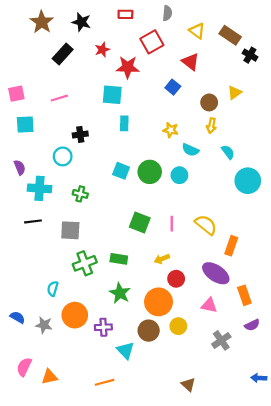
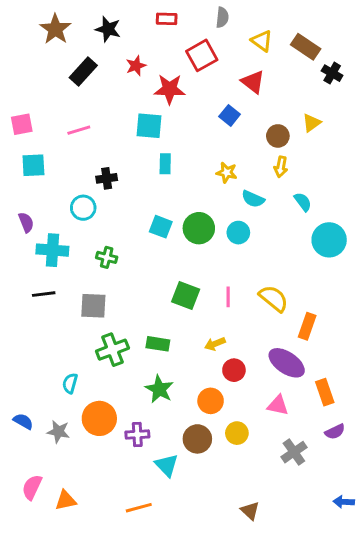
orange circle: (158, 302) -> (211, 401), size x0.7

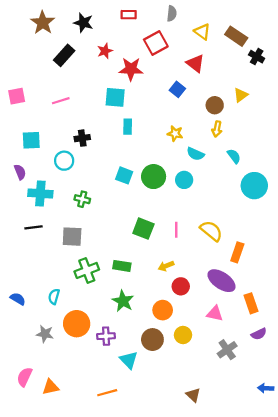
cyan square: (33, 165) -> (31, 140), moved
blue semicircle: (23, 421) -> (18, 299), moved

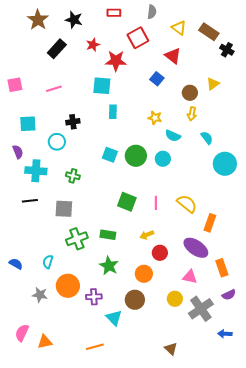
yellow circle: (183, 335) -> (175, 299), moved
gray cross: (227, 350) -> (201, 309), size x1.4
blue arrow: (266, 388) -> (225, 334), moved

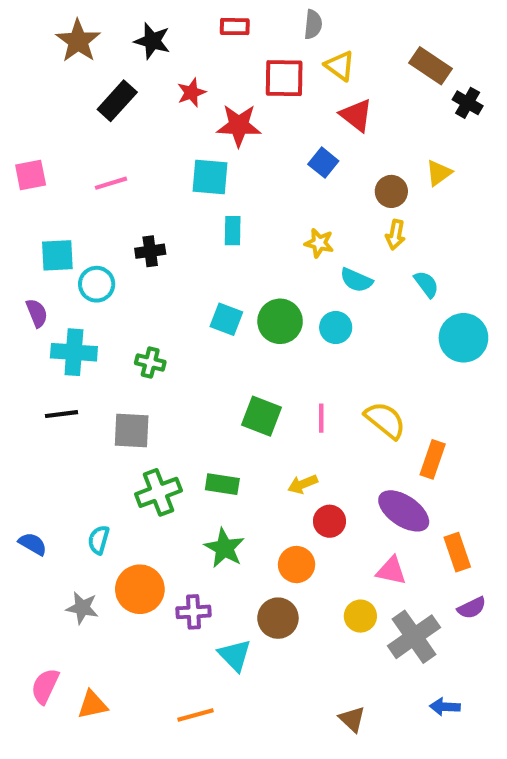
yellow triangle: (179, 28) -> (340, 66), moved
red square: (138, 38) -> (284, 78), turned 30
cyan circle: (57, 142) -> (97, 284), moved
blue arrow: (225, 334) -> (445, 707), moved

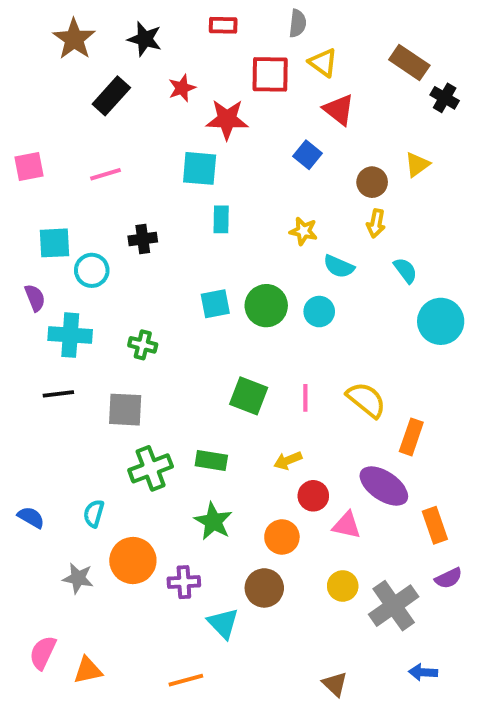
cyan square: (226, 319) -> (215, 304), turned -32
pink triangle: (391, 571) -> (347, 525), moved

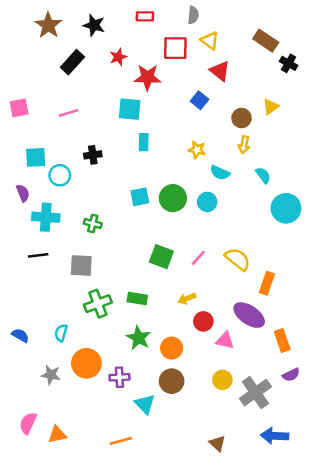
pink line: (305, 398) -> (198, 258), turned 42
orange circle: (282, 537) -> (172, 348), moved
blue arrow: (423, 672) -> (275, 436), size x1.5

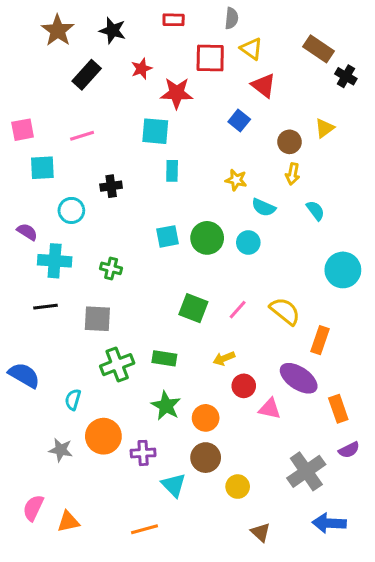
cyan square: (36, 157) -> (42, 168), moved
purple semicircle: (23, 193) -> (27, 232), turned -36
cyan circle: (286, 208) -> (343, 270), moved
blue semicircle: (20, 335) -> (24, 375), moved, size x1.5
yellow circle: (222, 380) -> (238, 487), moved

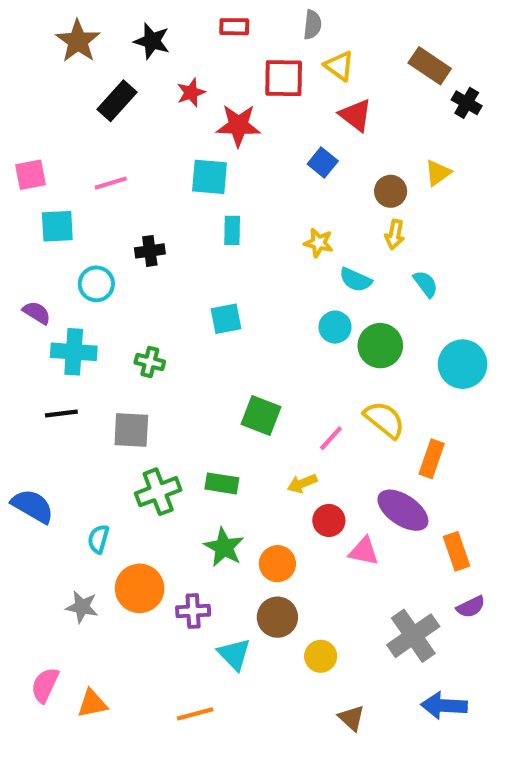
green circle: (207, 238) -> (380, 346), moved
pink line: (238, 310) -> (331, 438), moved

